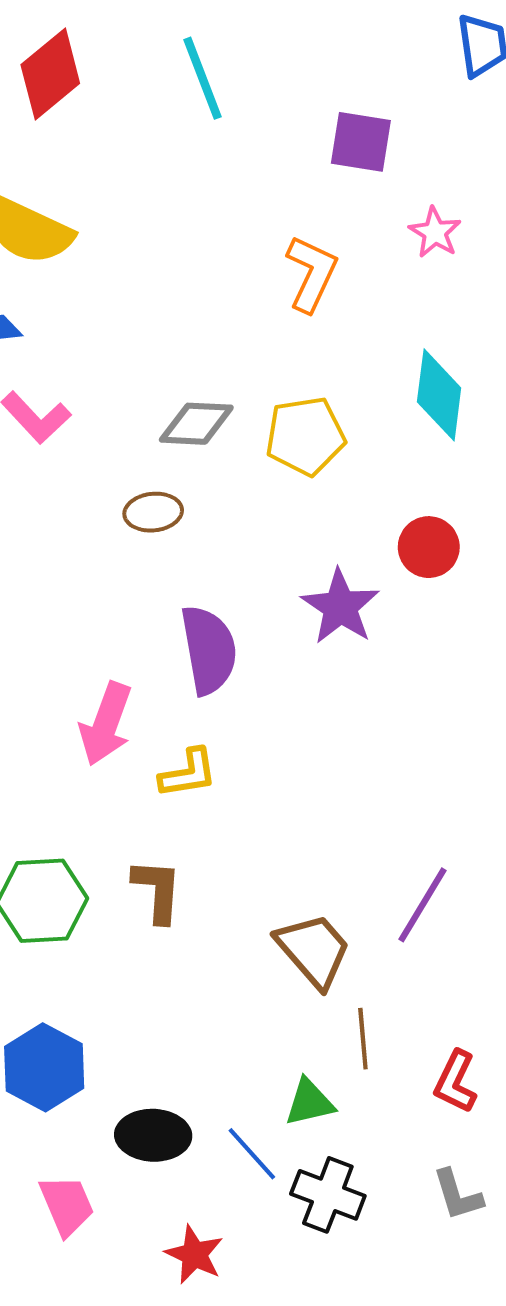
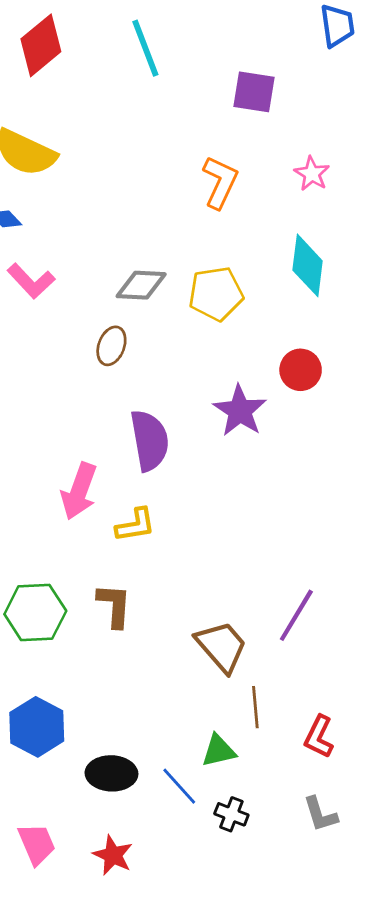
pink star: (435, 232) -> (312, 174), moved
brown ellipse: (153, 512) -> (111, 346), turned -63
black cross: (328, 1195) -> (231, 814), size x0.7
pink trapezoid: (67, 1205) -> (37, 844), moved
red star: (194, 1255) -> (113, 855), moved

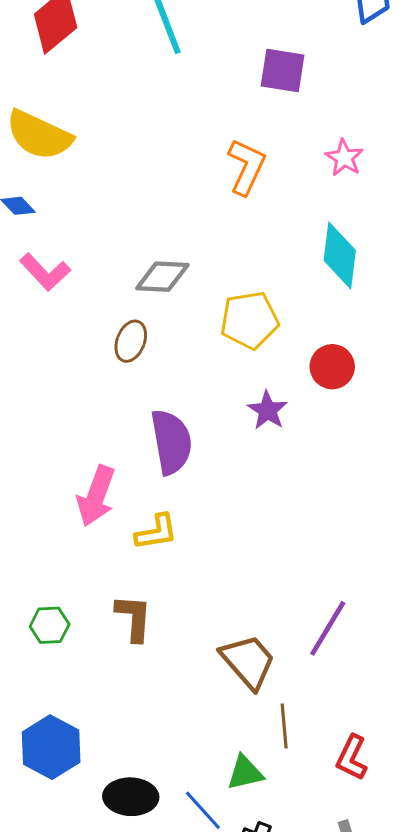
yellow pentagon: (216, 294) -> (250, 320), moved
purple star: (240, 411) -> (268, 410), size x0.7
green hexagon: (35, 613) -> (50, 625), size x0.6

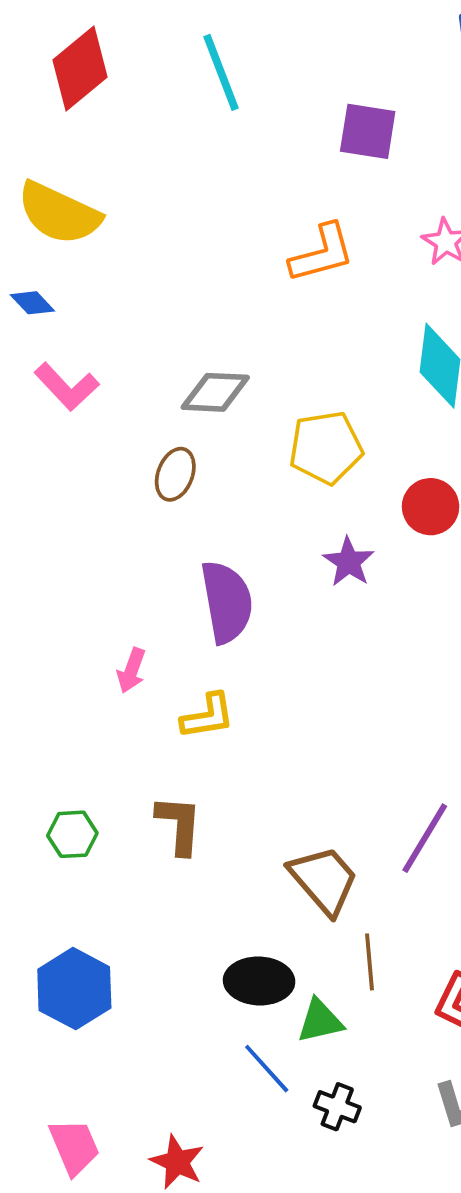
orange L-shape: (247, 167) -> (322, 253), turned 50
pink arrow: (96, 496) -> (131, 670), size x0.6
black ellipse: (131, 797) -> (259, 981), moved

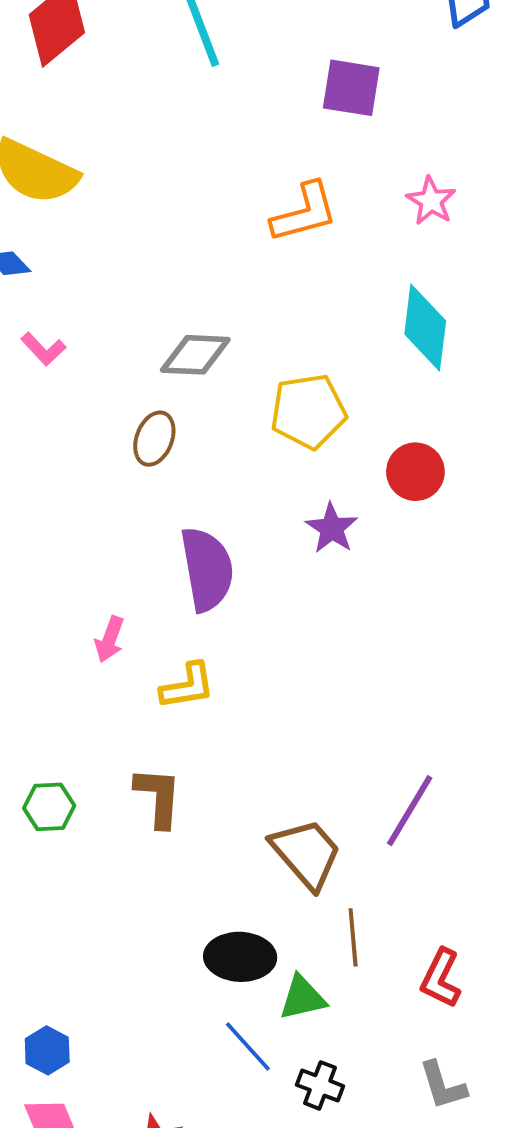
pink L-shape: (67, 387) -> (43, 349), size x0.7
blue hexagon: (74, 989) -> (47, 1050), moved, size x0.6

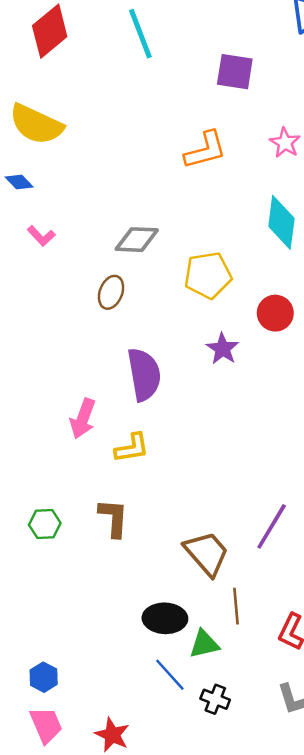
pink arrow: (110, 639) -> (83, 419), size x1.4

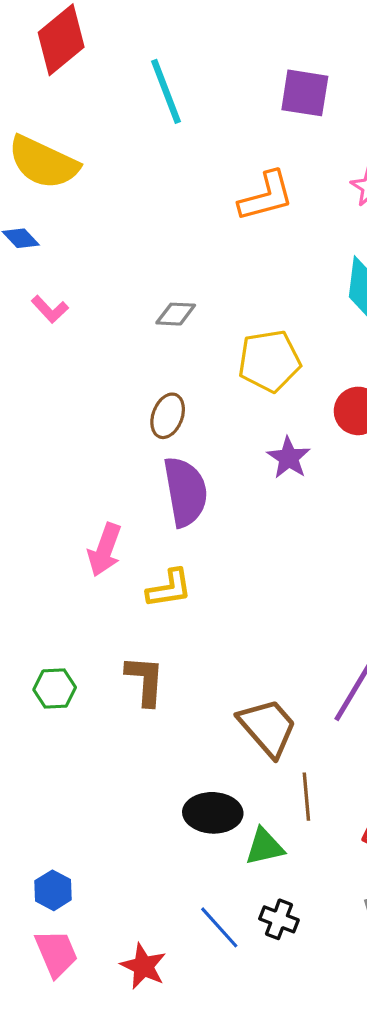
cyan line: (140, 34) -> (166, 91), moved
gray diamond: (137, 240) -> (176, 314), size x0.7
brown ellipse: (111, 292) -> (168, 416), moved
blue line: (170, 675) -> (219, 927), moved

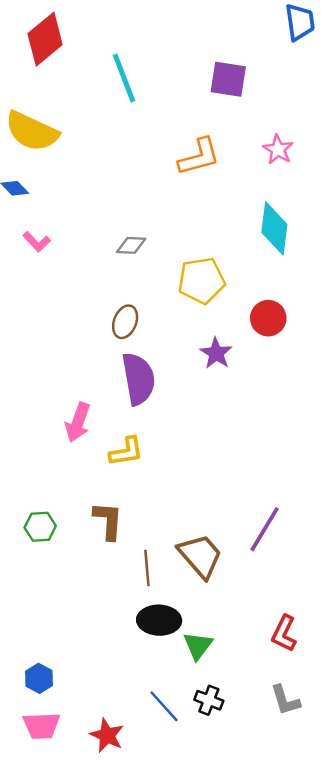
brown line: (306, 797) -> (147, 568), moved
green triangle: (264, 847) -> (198, 646), turned -40
pink trapezoid: (56, 953) -> (41, 726), turned 111

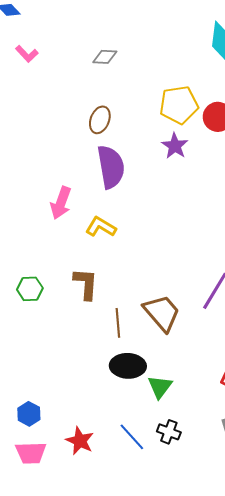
yellow pentagon: (202, 281) -> (179, 105), moved
yellow L-shape: (126, 452) -> (101, 227), turned -140
red star: (107, 735) -> (80, 441), moved

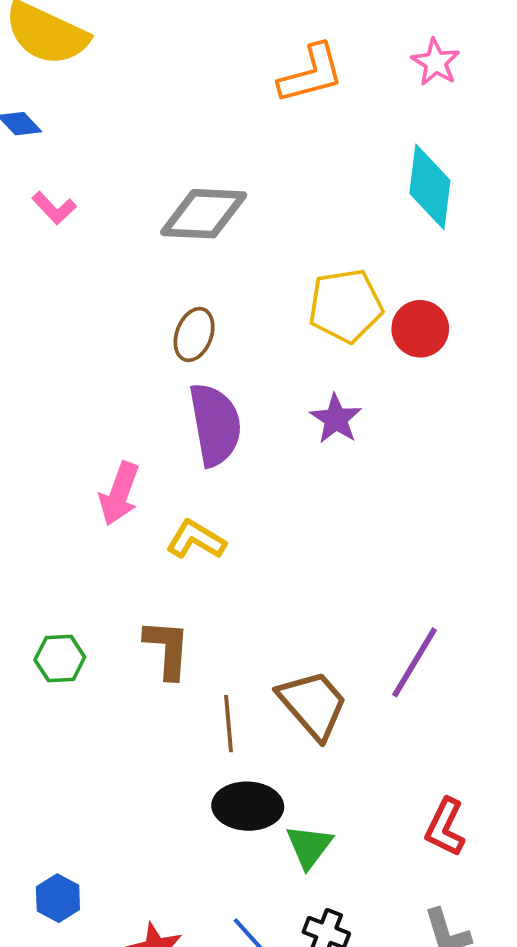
gray diamond: (105, 57) -> (204, 214), size x1.8
purple star: (175, 146) -> (336, 419), moved

